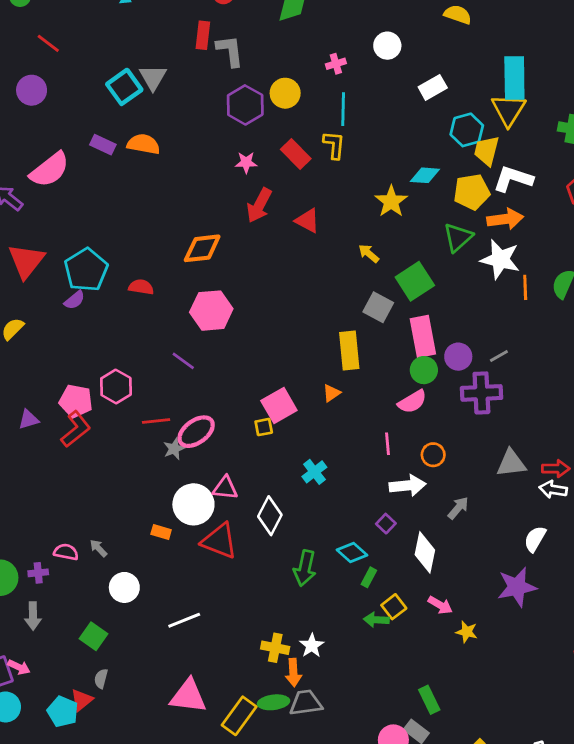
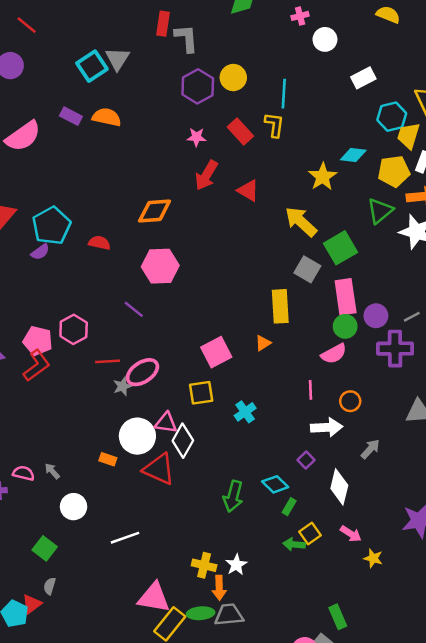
pink cross: (336, 64) -> (300, 16), moved
yellow arrow: (369, 253) -> (301, 222), size x1.8
yellow square: (264, 427) -> (201, 393), moved, size x1.5
white diamond: (270, 516) -> (183, 441), moved
pink triangle: (188, 696) -> (154, 597), moved

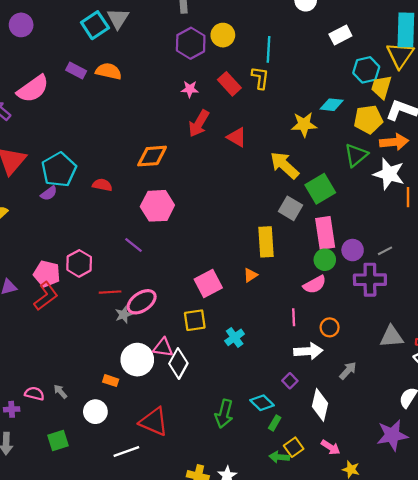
yellow star: (323, 177) -> (304, 124), turned 30
red triangle: (159, 469) -> (154, 422), moved
white circle: (74, 507) -> (95, 412), moved
green square: (45, 548) -> (58, 441), moved, turned 35

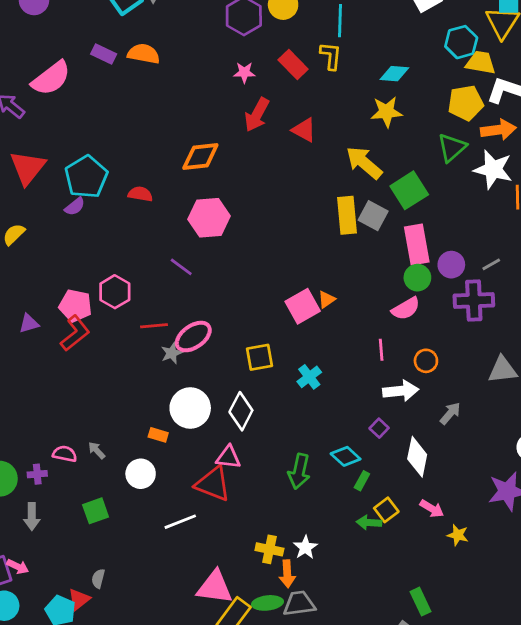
yellow trapezoid: (381, 87) -> (481, 63), turned 85
cyan diamond: (332, 105) -> (394, 74), moved
yellow rectangle: (266, 242) -> (347, 215), moved
pink square: (208, 283) -> (303, 306), moved
pink triangle: (163, 347) -> (228, 457), moved

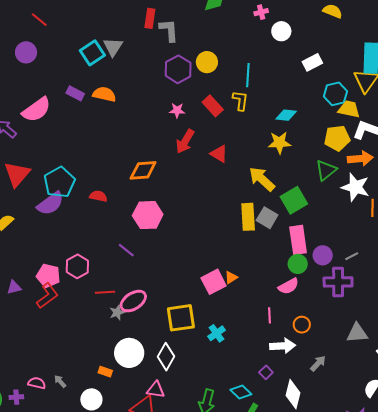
purple semicircle: (75, 206) -> (50, 204), size x1.8
yellow square: (260, 357) -> (181, 318), size x1.4

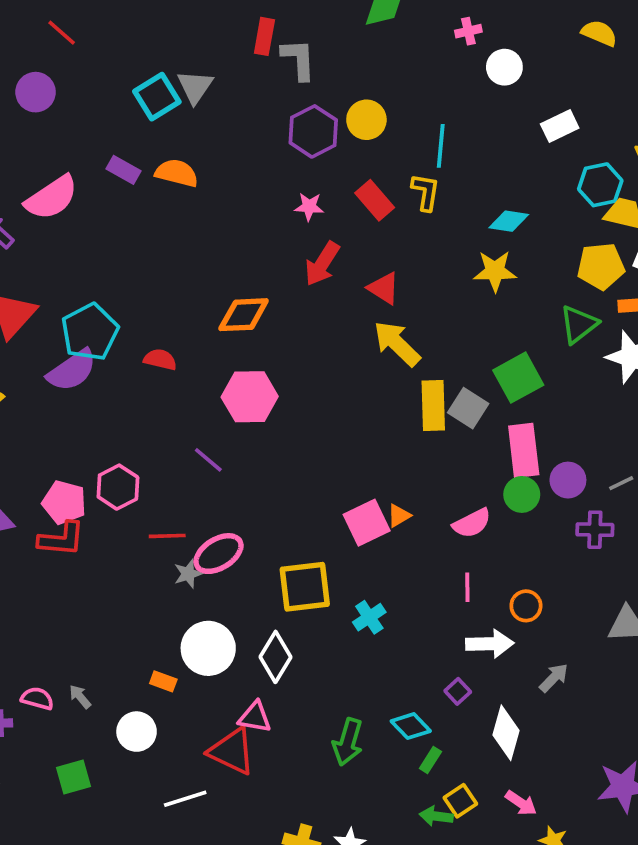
yellow arrow: (262, 179) -> (397, 344), moved
purple cross: (338, 282) -> (595, 530), size x0.7
pink semicircle: (288, 286) -> (472, 523), moved
red L-shape: (47, 296) -> (61, 539), turned 40

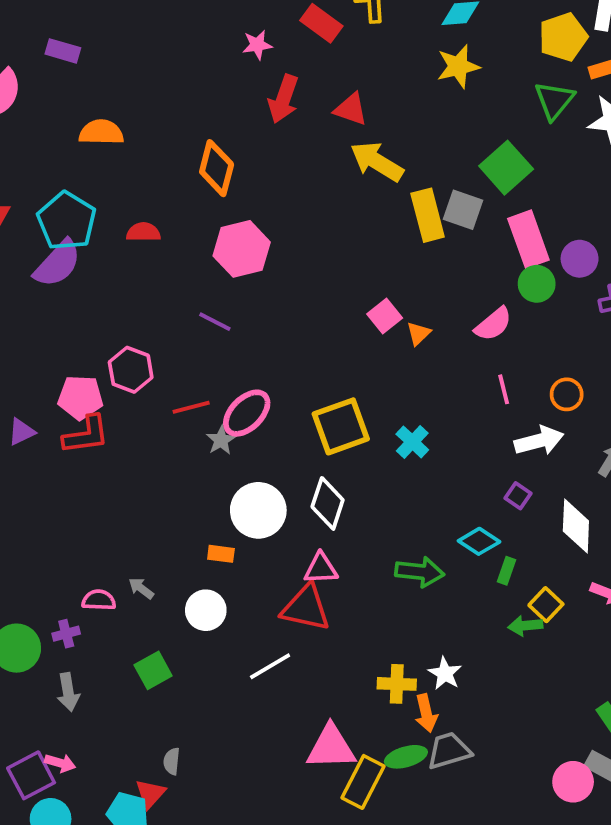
orange semicircle: (177, 173) -> (101, 132), moved
orange diamond: (244, 315) -> (217, 168), turned -60
pink square: (367, 523) -> (385, 316), moved, size x0.7
green arrow: (348, 742) -> (420, 572), turned -87

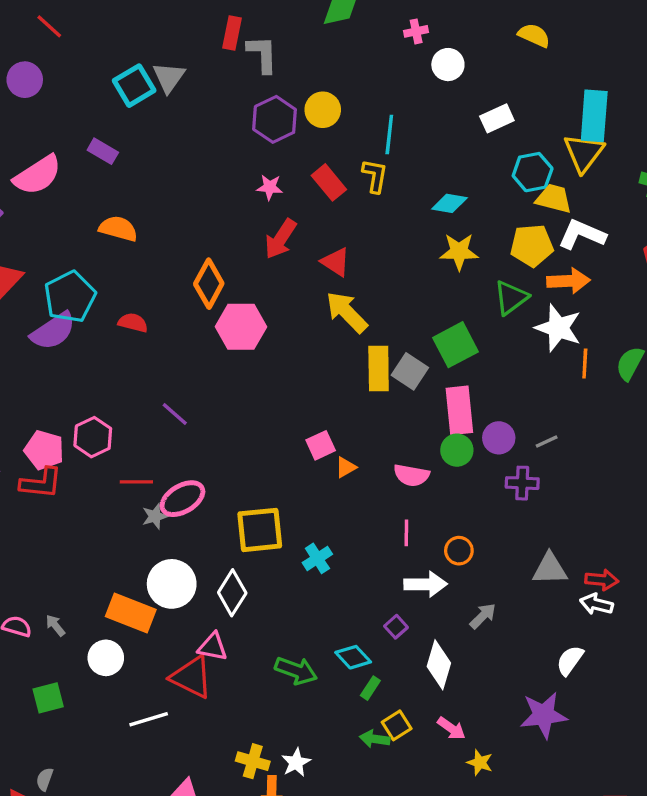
yellow star: (458, 66) -> (459, 252), moved
pink hexagon: (242, 249) -> (241, 327), moved
pink semicircle: (493, 324) -> (411, 475), turned 36
orange rectangle: (221, 554) -> (131, 613), size x2.0

